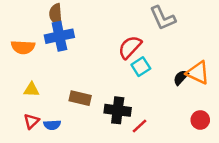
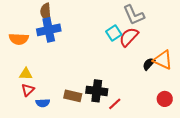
red semicircle: (130, 47) -> (129, 37), moved
cyan square: (141, 67) -> (114, 33), moved
brown rectangle: (80, 98) -> (73, 96), moved
red triangle: (31, 121) -> (28, 90), moved

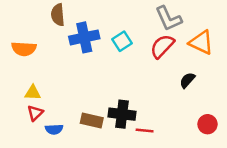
blue cross: (49, 30) -> (84, 37), moved
cyan square: (114, 33) -> (122, 41), moved
orange triangle: (163, 60) -> (201, 42), moved
red line: (115, 104) -> (145, 130), turned 48

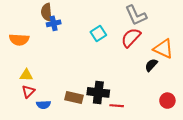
blue cross: (84, 37) -> (54, 23), moved, size x0.6
orange triangle: (201, 42) -> (163, 49), moved

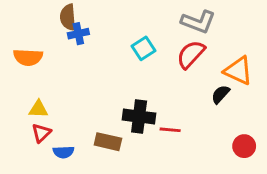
gray L-shape: (136, 15) -> (198, 22), turned -45
black cross: (98, 92) -> (139, 117), moved
red line: (117, 106) -> (170, 130), moved

